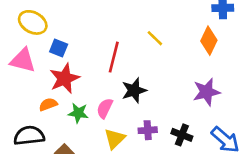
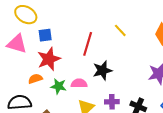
blue square: (59, 48) -> (45, 35), turned -32
pink semicircle: (105, 108) -> (79, 83), turned 63

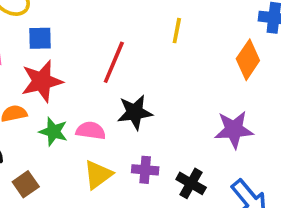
yellow line: (120, 30) -> (177, 31), moved, turned 48

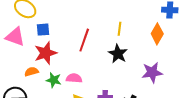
yellow line: (177, 31) -> (120, 29), moved
black star: (135, 112) -> (118, 54), moved, turned -30

